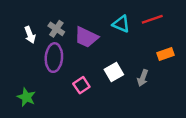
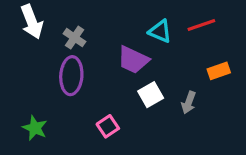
white arrow: (30, 35) -> (32, 22), moved, size x1.5
purple trapezoid: (86, 37) -> (133, 60), moved
pink square: (81, 85) -> (108, 126), moved

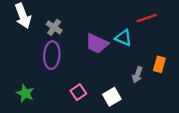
cyan triangle: (160, 31) -> (123, 38), moved
orange rectangle: (219, 71) -> (159, 64), moved, turned -56
white square: (151, 95) -> (112, 97), moved

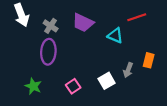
purple trapezoid: (97, 44) -> (83, 23), moved
green star: (25, 93) -> (33, 86), moved
white square: (112, 97) -> (107, 81), moved

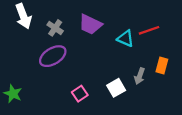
red line: (137, 17) -> (149, 30), moved
purple ellipse: (48, 52) -> (53, 56), turned 55
green star: (33, 86) -> (13, 94), moved

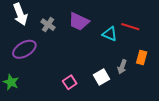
red line: (149, 30) -> (130, 27), turned 36
purple ellipse: (53, 56) -> (24, 49), moved

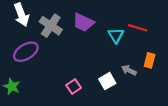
gray cross: (48, 25) -> (51, 26), size x1.5
cyan triangle: (110, 34) -> (116, 35), turned 35
gray arrow: (122, 67) -> (129, 70), turned 96

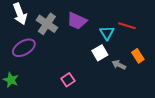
orange rectangle: (150, 60) -> (138, 56), turned -48
white square: (107, 81) -> (100, 53), moved

